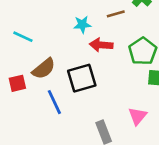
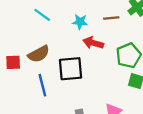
cyan line: (23, 37) -> (42, 15), moved

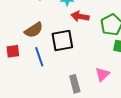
red square: (13, 62) -> (13, 51), moved

